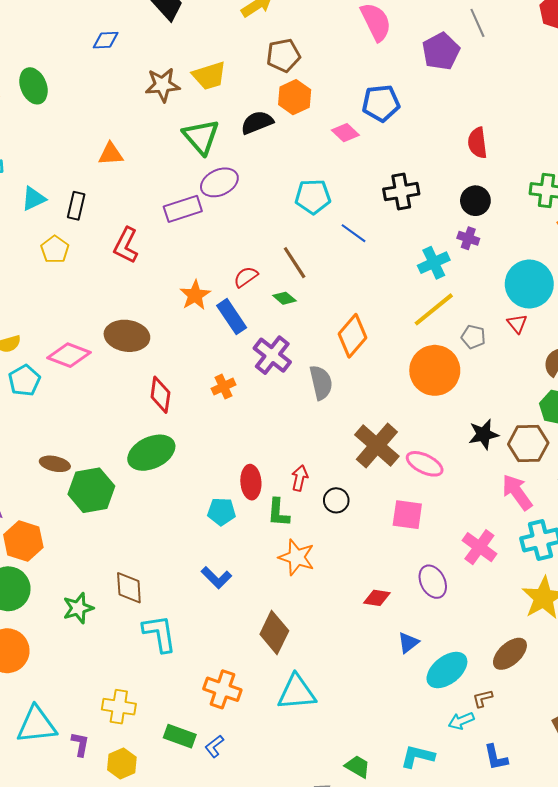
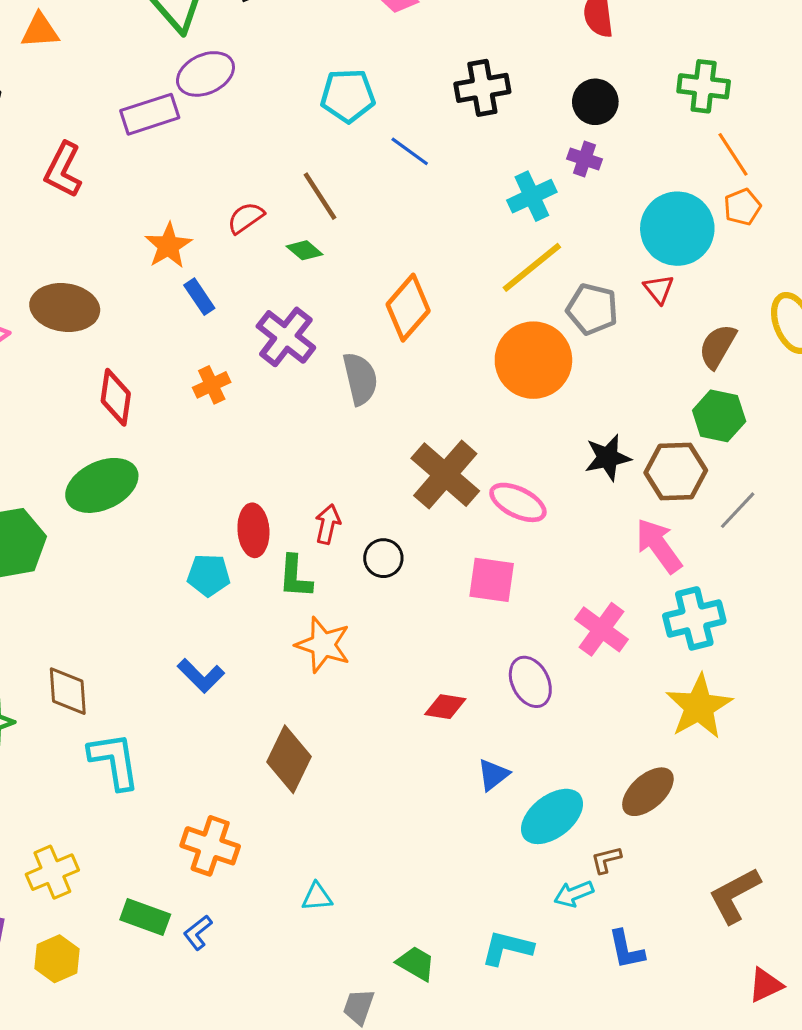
blue rectangle: (232, 317) -> (199, 297), moved, size x0.7
gray pentagon: (473, 337) -> (592, 309), size x1.4
cyan triangle: (297, 692) -> (317, 897), moved, size x0.5
yellow cross: (119, 707) -> (52, 872), turned -32

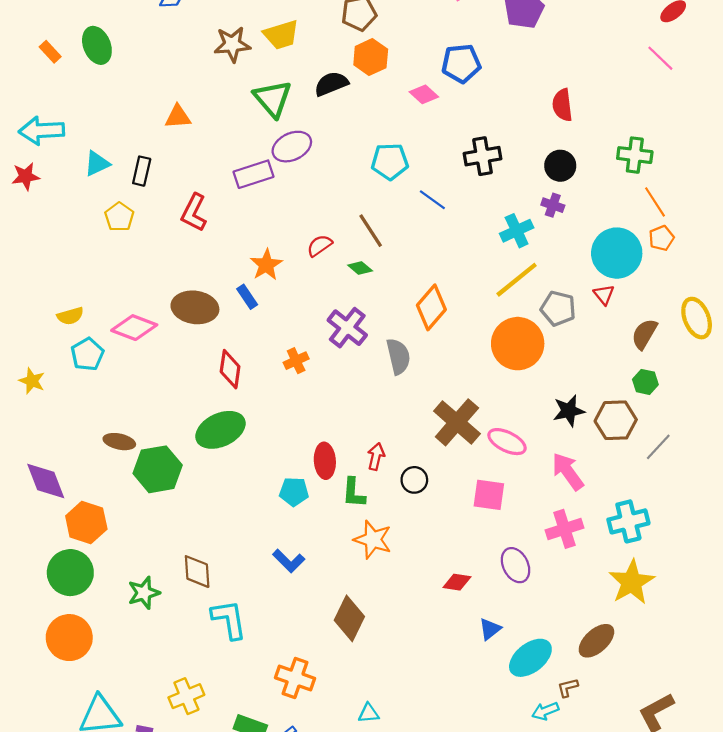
blue rectangle: (199, 297) -> (247, 297), moved
green hexagon: (719, 416) -> (645, 382), size x0.7
pink arrow: (659, 546) -> (568, 471), moved
pink cross: (601, 629) -> (565, 529), turned 36

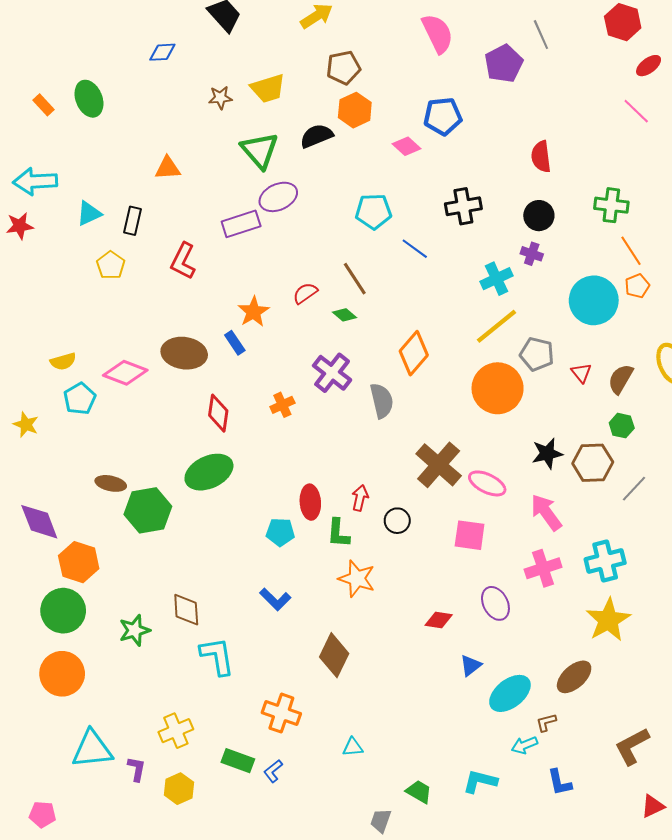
brown star: (232, 44) -> (220, 98), size x0.7
red triangle: (604, 295) -> (581, 373), moved

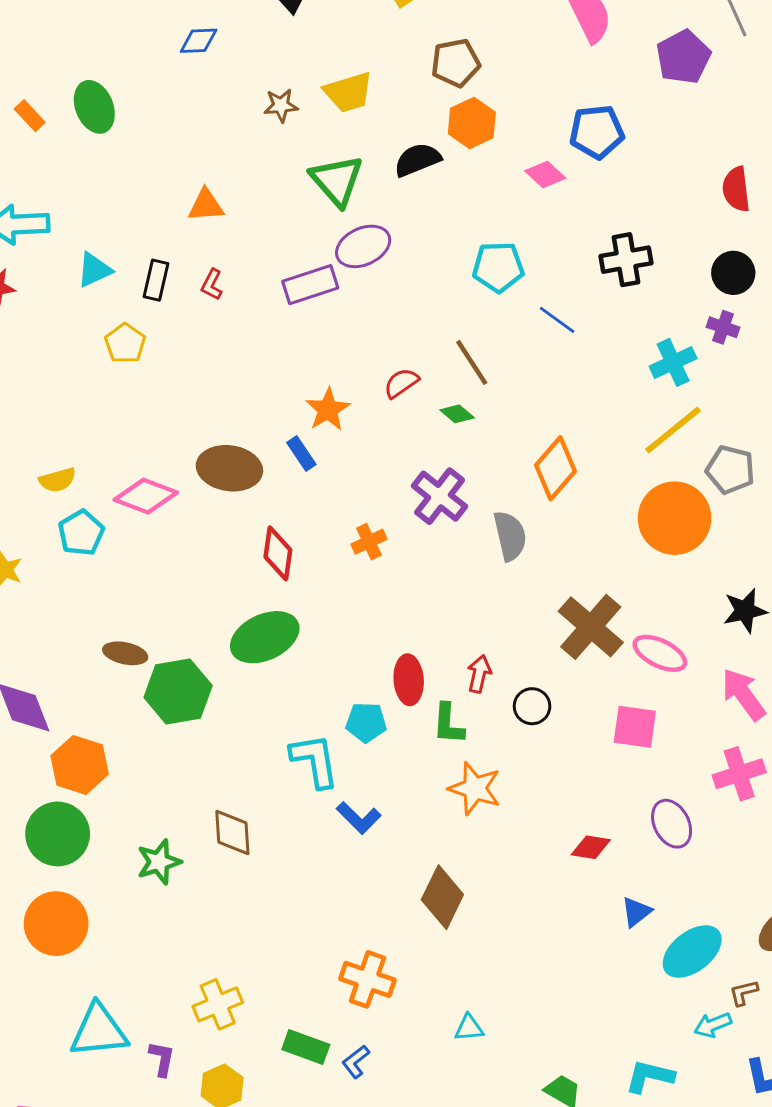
red L-shape: (183, 261) -> (212, 285), moved, size x0.6
cyan L-shape: (217, 656) -> (315, 761), moved

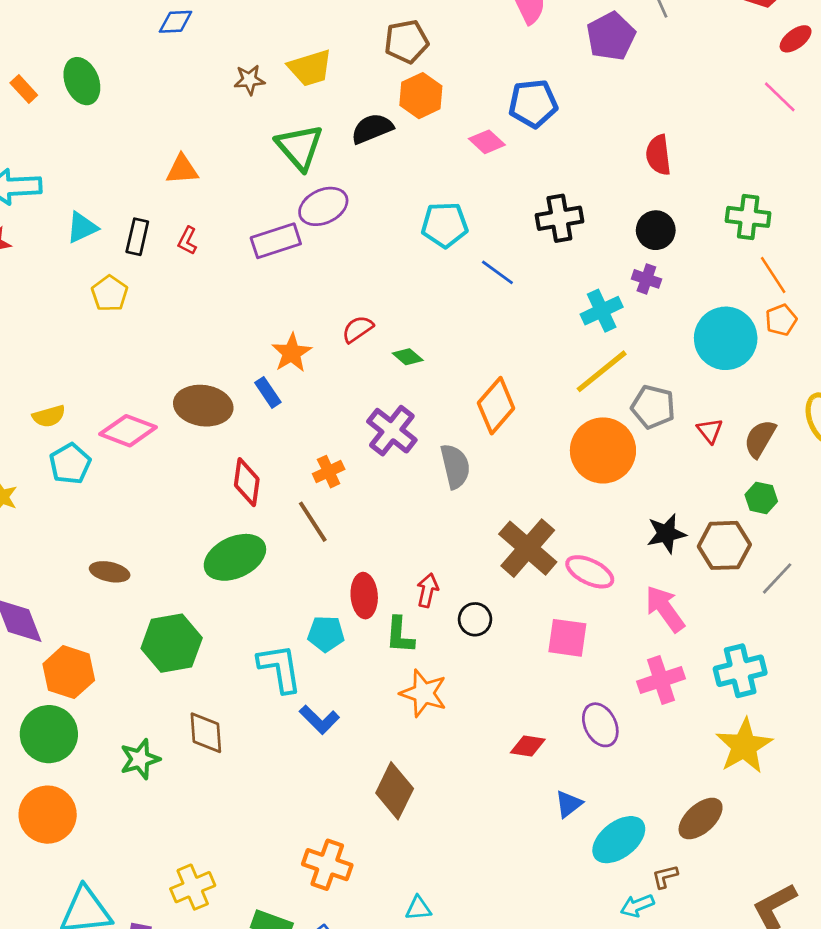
brown line: (472, 362) -> (313, 522), moved
green hexagon: (178, 692) -> (172, 643), moved

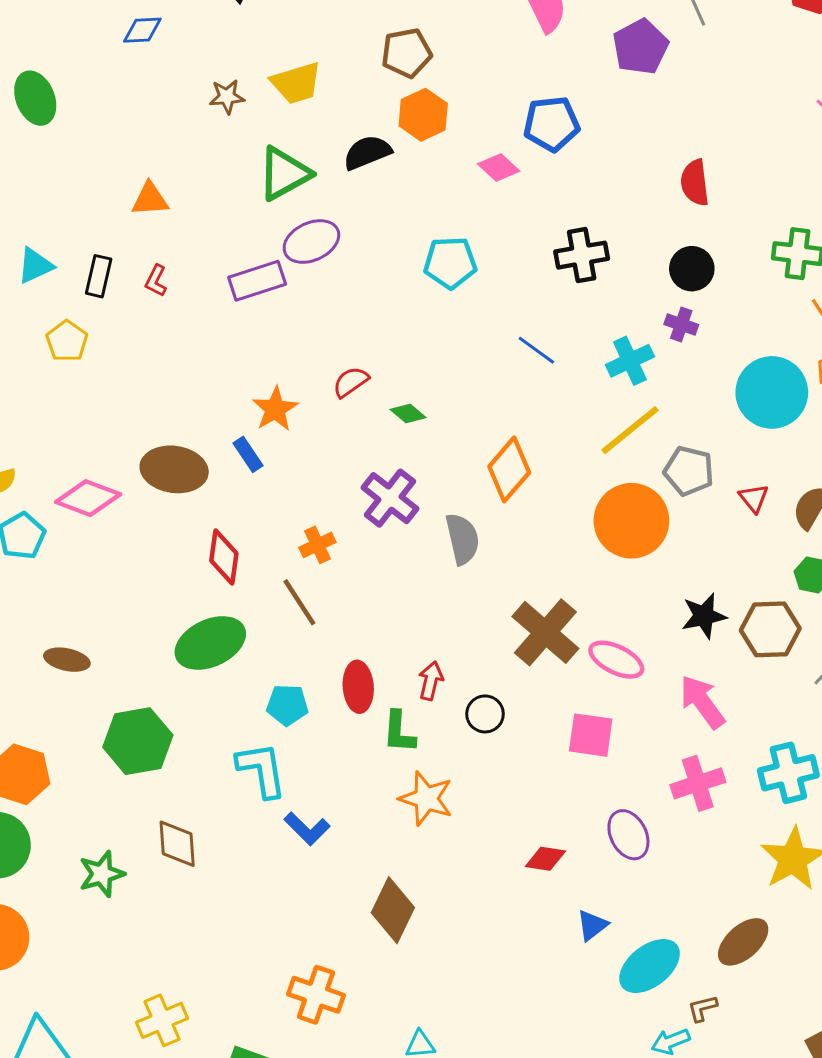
green triangle: (300, 147) -> (284, 174), turned 42
blue line: (497, 272) -> (536, 350), moved
cyan pentagon: (326, 634) -> (287, 705), moved

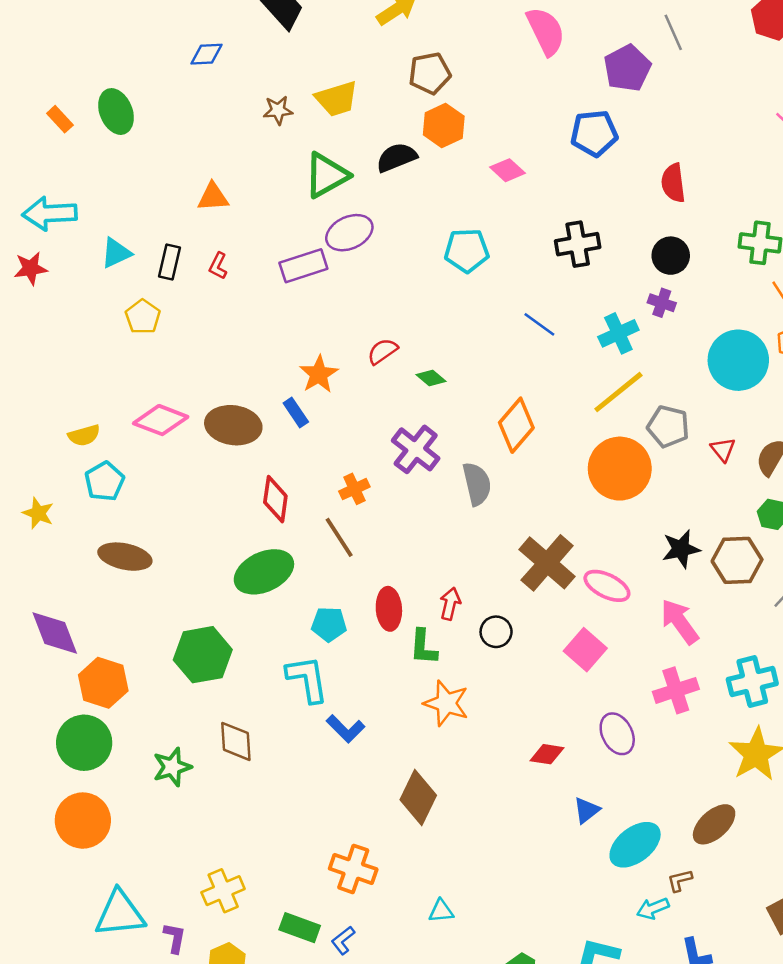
blue pentagon: (551, 124) -> (594, 133), moved
pink diamond: (88, 498) -> (161, 420), moved
brown ellipse: (67, 660) -> (125, 557), moved, size x1.4
pink square: (591, 735) -> (585, 650), turned 33

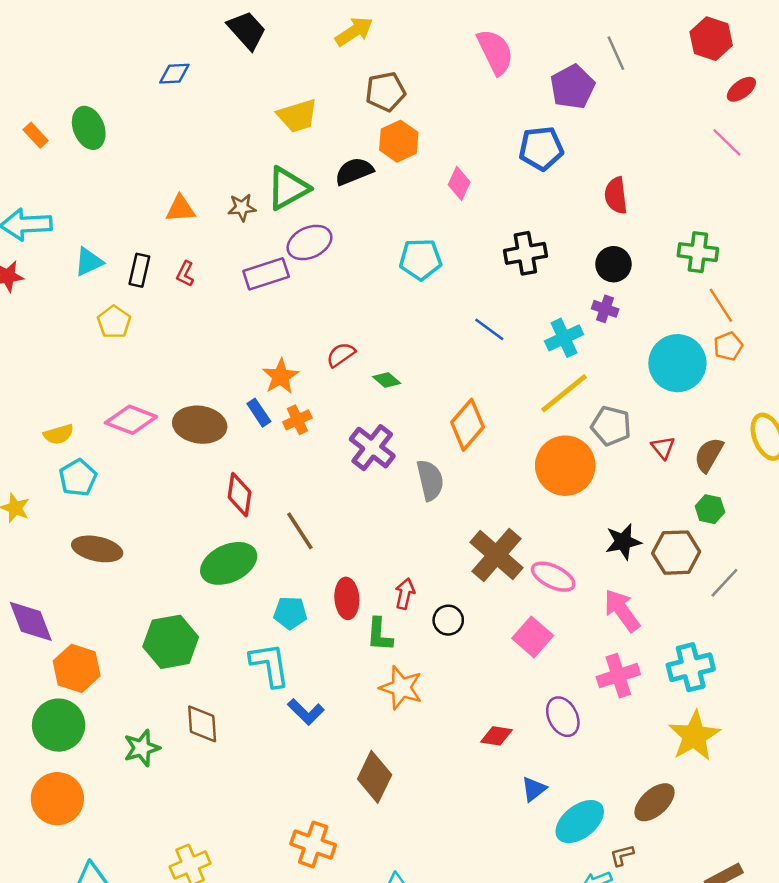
brown star: (278, 110) -> (242, 208), moved
pink diamond: (507, 170) -> (459, 183), turned 72
orange cross: (354, 489) -> (297, 420), moved

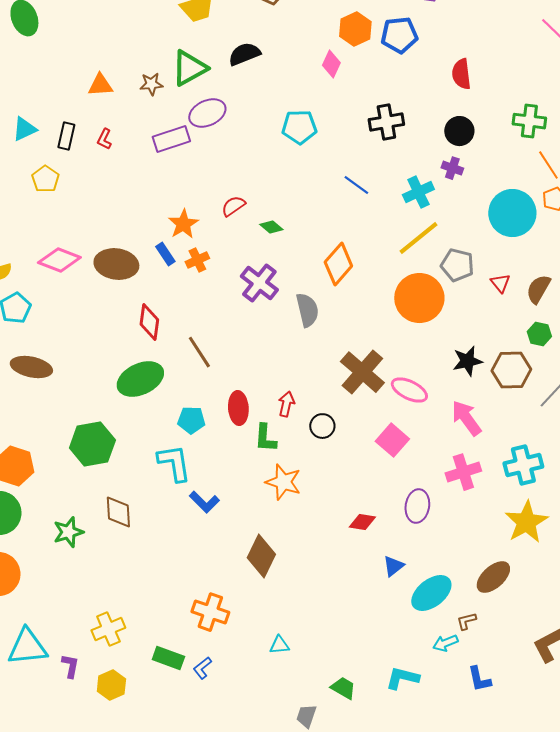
orange hexagon: (399, 141) -> (355, 29), moved
purple ellipse: (563, 717) -> (417, 506), turned 36

